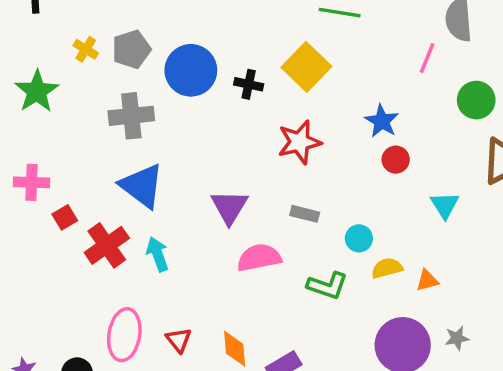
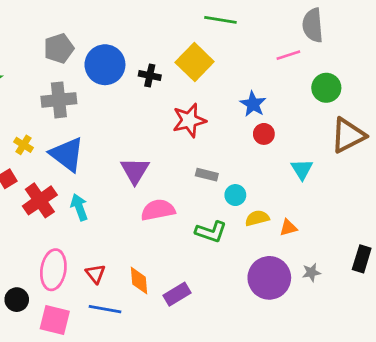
yellow cross: (86, 49) -> (24, 145), moved
pink line: (427, 58) -> (288, 55), turned 50
gray rectangle: (305, 214) -> (207, 175), moved

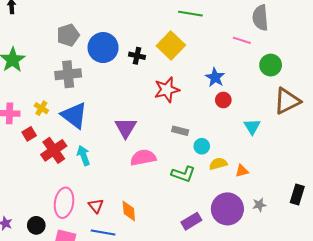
pink line: (288, 55) -> (242, 40), turned 36
purple rectangle: (177, 294) -> (191, 221), moved

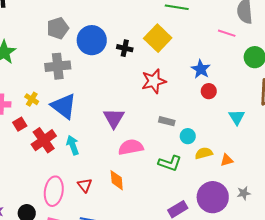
red triangle: (96, 206) -> (85, 185), moved
orange diamond: (129, 211) -> (117, 180), moved

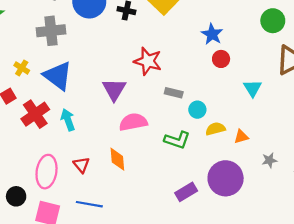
red star: (154, 81) -> (148, 61), moved, turned 30
gray star: (244, 193) -> (269, 160), moved

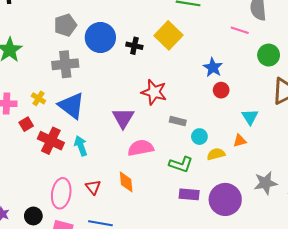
red cross: (35, 114) -> (51, 141), turned -30
orange triangle: (241, 137) -> (240, 141), moved
gray star: (269, 160) -> (265, 183), size x1.6
purple rectangle: (186, 192) -> (189, 194), moved, turned 36

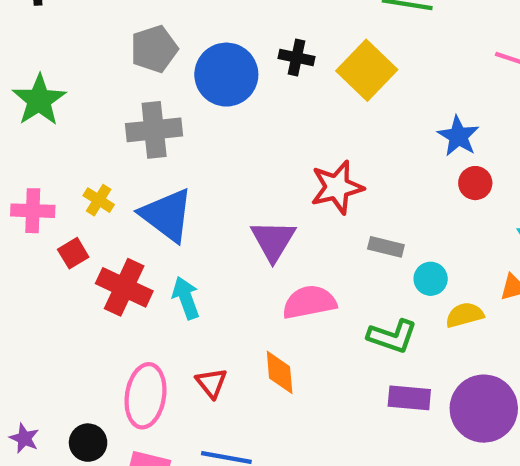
black cross: (134, 46) -> (297, 58), moved
red star: (154, 92) -> (337, 187), turned -30

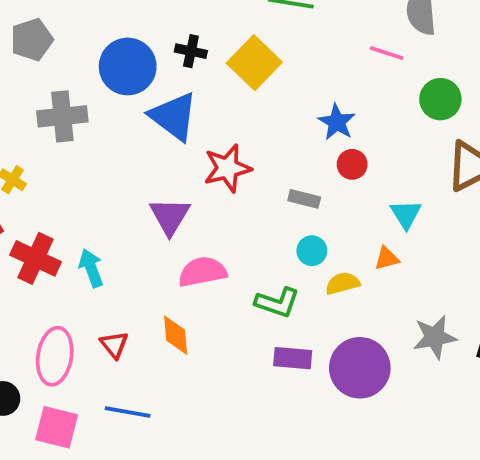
gray pentagon: (154, 49) -> (32, 40), moved
blue triangle: (167, 215) -> (174, 116), moved
gray rectangle: (386, 247) -> (304, 199), moved

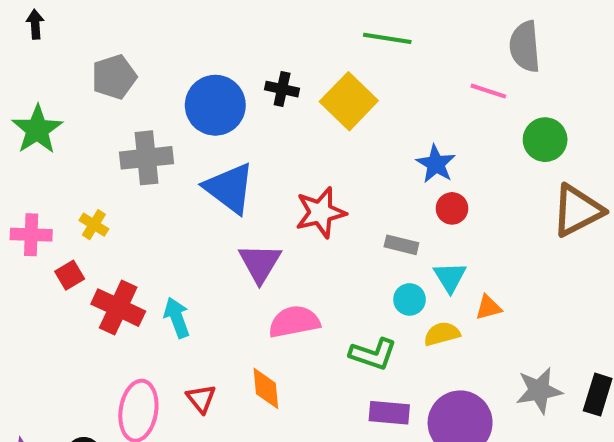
blue triangle: (174, 116) -> (229, 188), moved
cyan triangle: (406, 214) -> (450, 277), moved

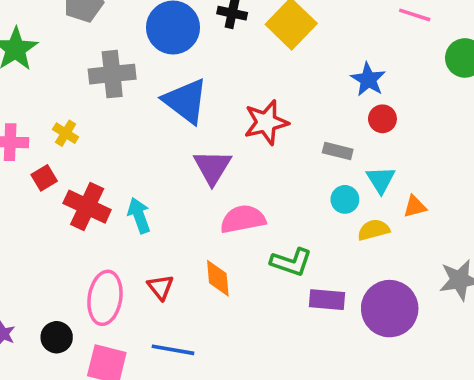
green L-shape: (373, 354) -> (291, 262), moved

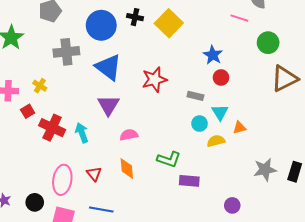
purple triangle: (212, 167) -> (108, 105), moved
pink semicircle: (243, 219) -> (129, 135), moved, size x0.7
purple circle: (390, 309) -> (232, 205), moved, size x0.5

